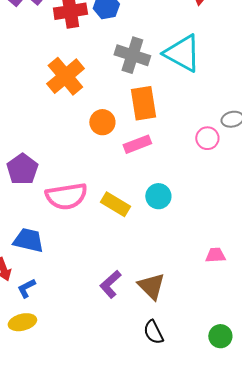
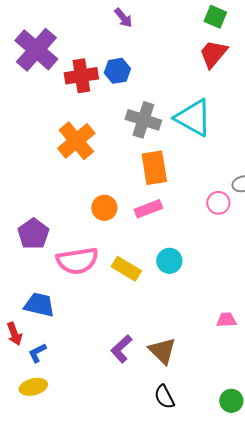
orange circle: (102, 122) -> (104, 208), moved

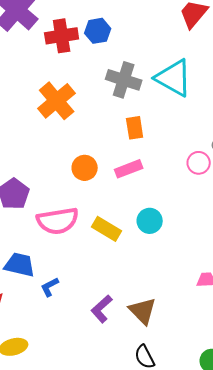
orange rectangle: (154, 168) -> (135, 128), size x0.7
blue L-shape: (37, 353) -> (50, 287), moved

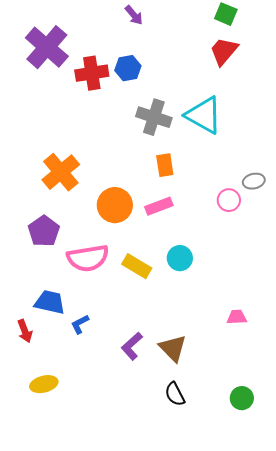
orange cross: (57, 101) -> (61, 172), moved
orange circle: (85, 168) -> (115, 205), size x1.4

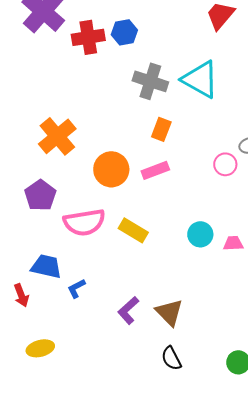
orange rectangle: (165, 165) -> (161, 129), turned 30
cyan circle: (180, 258) -> (200, 234), moved
pink trapezoid: (237, 317) -> (233, 243), moved

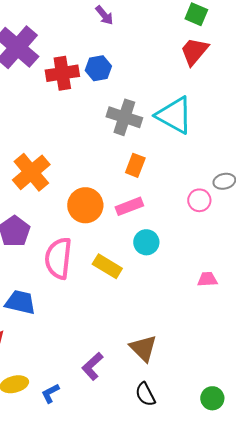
pink semicircle: (84, 222) -> (58, 258), turned 105
cyan circle: (200, 234) -> (146, 242), moved
blue L-shape: (76, 288) -> (50, 393), moved
purple L-shape: (128, 310) -> (92, 366), moved

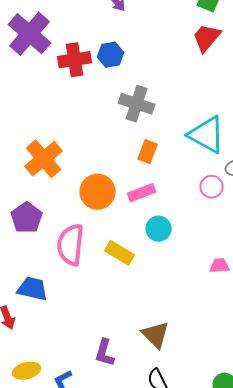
cyan triangle: (174, 115) -> (207, 135), moved
purple L-shape: (92, 366) -> (105, 353), turned -32

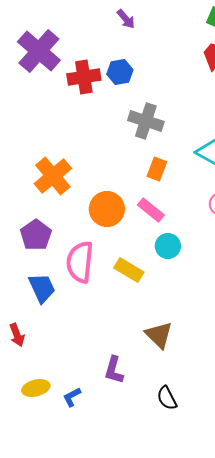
pink rectangle: (142, 193) -> (151, 210), turned 60
blue trapezoid: (33, 289) -> (42, 288), moved, turned 52
brown triangle: (156, 335) -> (159, 335), moved

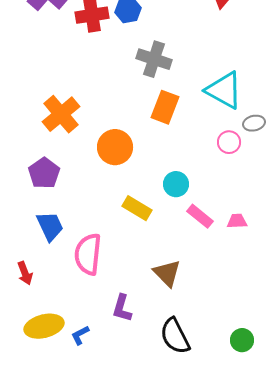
orange rectangle: (157, 169) -> (165, 107), size x1.4
pink rectangle: (151, 210) -> (200, 216), moved
pink semicircle: (80, 262) -> (88, 254), moved
yellow ellipse: (36, 388) -> (44, 326), size x1.4
black semicircle: (167, 398) -> (175, 336), size x1.5

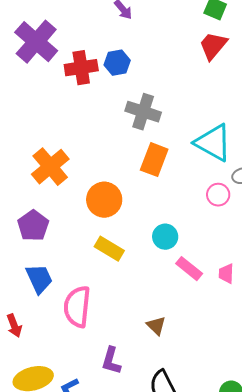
yellow rectangle: (137, 208) -> (109, 249), moved
pink trapezoid: (237, 221) -> (226, 274), turned -85
brown triangle: (167, 273) -> (156, 326), size x0.7

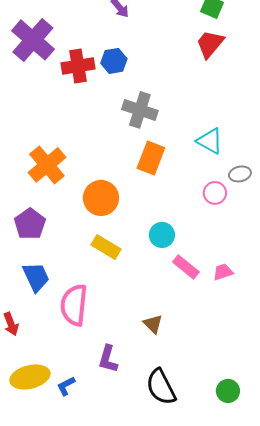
cyan triangle: (213, 143) -> (210, 141), size x0.7
pink trapezoid: (226, 274) -> (223, 272), turned 70

